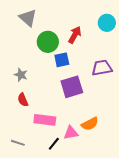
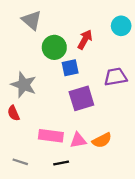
gray star: (21, 75) -> (24, 85), size x1.6
red semicircle: (23, 100) -> (13, 113), moved
pink triangle: (71, 133) -> (78, 140), moved
black line: (54, 144) -> (61, 163), turned 40

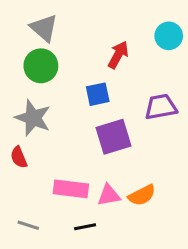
green circle: (54, 47) -> (41, 66), moved

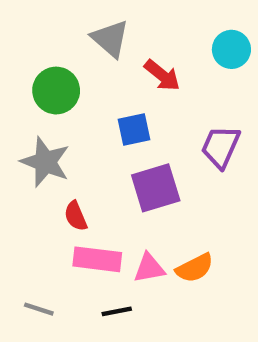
gray triangle: (44, 28) -> (110, 39), moved
red arrow: (118, 55) -> (162, 75), turned 100
purple trapezoid: (161, 107) -> (221, 147), turned -56
red semicircle: (19, 157) -> (76, 216), moved

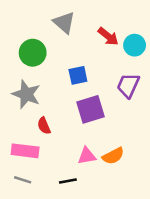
cyan circle: (231, 49) -> (135, 45), moved
red arrow: (162, 75) -> (108, 36), moved
pink rectangle: (97, 259) -> (25, 151), moved

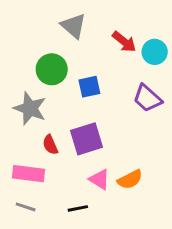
green circle: (33, 53) -> (52, 69), moved
purple trapezoid: (128, 85) -> (147, 98), turned -72
purple square: (91, 109) -> (86, 139), moved
pink triangle: (87, 156) -> (100, 179), turned 42

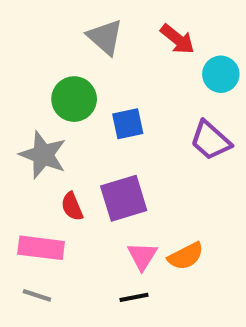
red arrow: (124, 42) -> (177, 39), moved
pink triangle: (100, 179) -> (142, 256), turned 30
black line: (78, 208) -> (134, 297), moved

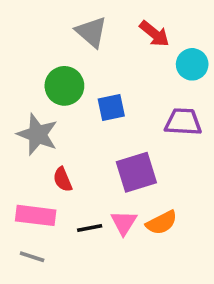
purple trapezoid: (210, 140) -> (183, 122), turned 141
purple square: (124, 198) -> (136, 172), moved
black line: (134, 297) -> (90, 228), moved

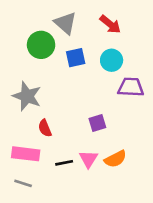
cyan circle: (192, 64) -> (112, 60), moved
green circle: (64, 86) -> (41, 45), moved
blue square: (111, 107) -> (76, 58), moved
purple square: (136, 172) -> (97, 123), size x0.6

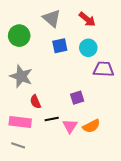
green circle: (41, 45) -> (19, 36), moved
black line: (64, 163) -> (52, 119), moved

